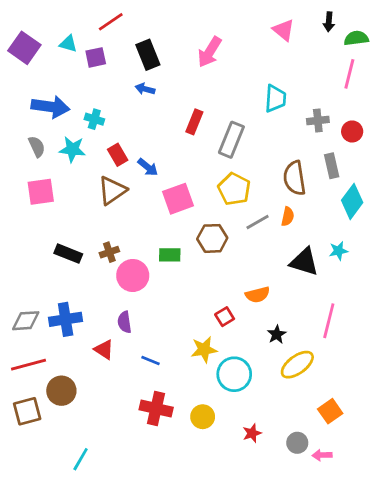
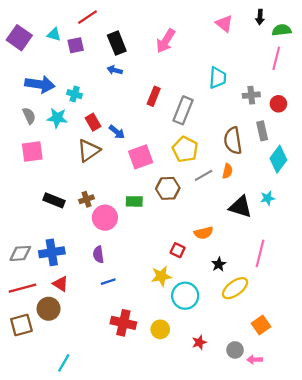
red square: (225, 317) -> (178, 250), turned -32
red triangle: (104, 350) -> (60, 284), moved
blue line: (151, 360) -> (108, 282), moved, turned -40

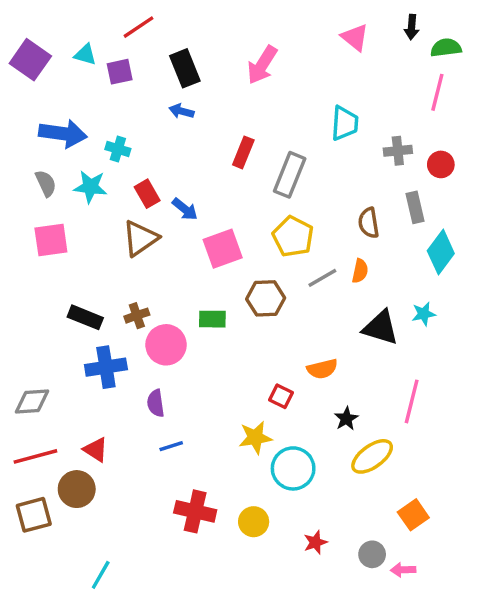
brown semicircle: (233, 141) -> (369, 223), size x0.7
blue cross: (52, 252) -> (106, 367), moved

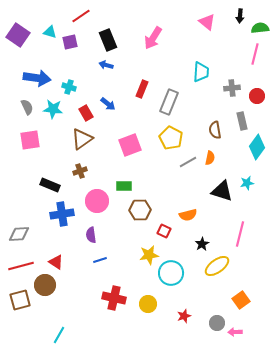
blue arrow: (185, 209) -> (108, 104), moved
brown hexagon: (266, 298) -> (140, 210), moved
brown cross: (137, 316) -> (80, 171), moved

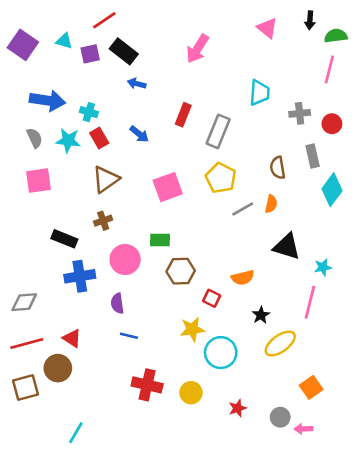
black rectangle: (108, 40) -> (124, 51), moved, turned -30
red rectangle: (86, 113) -> (99, 138), moved
cyan star: (247, 183) -> (323, 267), moved
blue line: (100, 260) -> (129, 336), turned 32

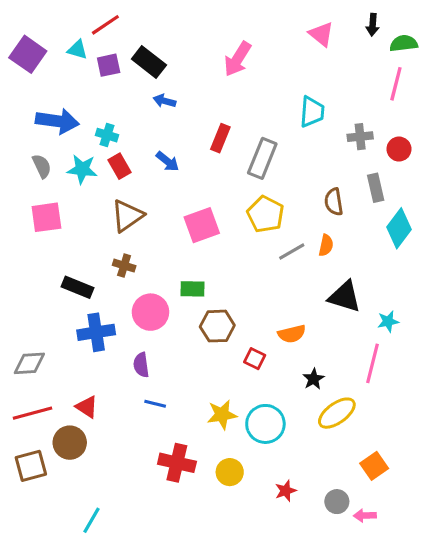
red line: (104, 20) -> (105, 25), moved
brown cross: (103, 221) -> (124, 266), turned 36
yellow star: (192, 329) -> (222, 415), moved

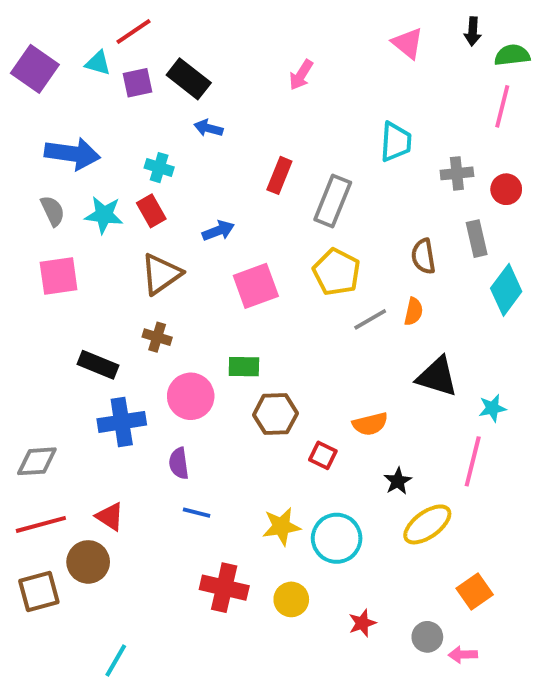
pink arrow: (237, 59) -> (301, 75), size x0.7
cyan cross: (107, 135) -> (159, 168), moved
blue arrow: (168, 161) -> (218, 231), moved, turned -60

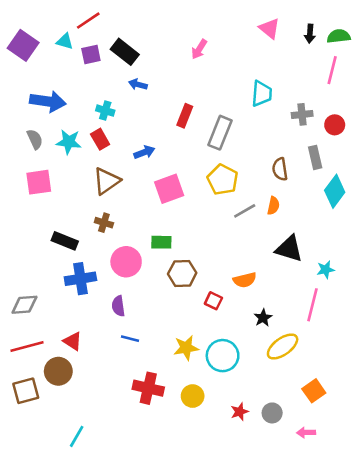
black arrow: (473, 31) -> (310, 34), moved
gray circle: (427, 637) -> (272, 413), moved

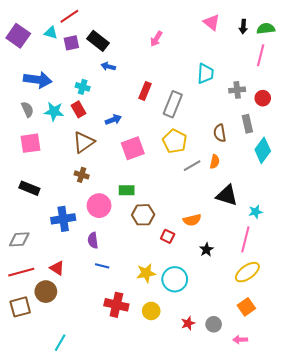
black rectangle: (65, 241) -> (29, 188), moved
yellow ellipse: (283, 346) -> (247, 272), moved

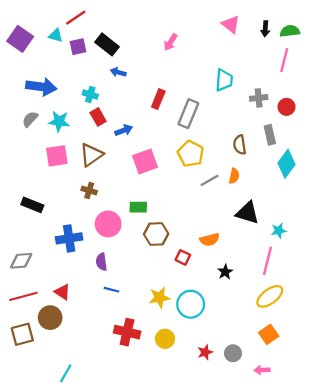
gray semicircle: (27, 109) -> (30, 119), turned -112
red rectangle: (79, 109) -> (98, 117), moved
pink square: (30, 143) -> (57, 156), moved

